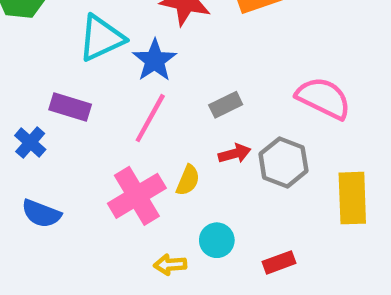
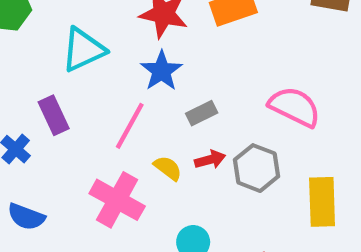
blue star: (155, 60) -> (161, 71), moved
purple rectangle: (70, 107) -> (54, 115), turned 48
yellow semicircle: (188, 180) -> (168, 168), moved, turned -76
pink cross: (137, 196) -> (117, 200), turned -30

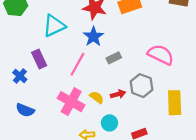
red arrow: (210, 160) -> (118, 94), moved
yellow semicircle: (168, 168) -> (97, 97), moved

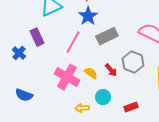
gray rectangle: (114, 58) -> (107, 36), size x1.5
red arrow: (118, 94) -> (111, 70), turned 64
blue semicircle: (25, 110) -> (24, 95), moved

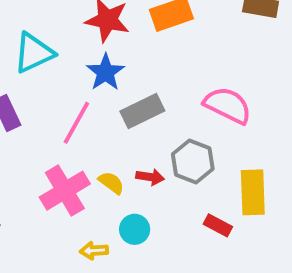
red arrow: (111, 70) -> (150, 177), turned -40
pink cross: (67, 77) -> (65, 191), turned 30
red rectangle: (131, 107) -> (218, 225), moved, turned 48

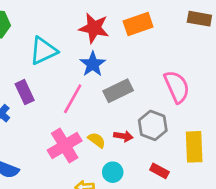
pink semicircle: (228, 105) -> (177, 87), turned 40
red rectangle: (218, 225) -> (159, 171), moved

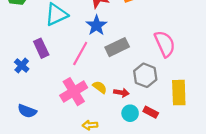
red arrow: (123, 136) -> (121, 93), moved
cyan circle: (113, 172) -> (130, 113), moved

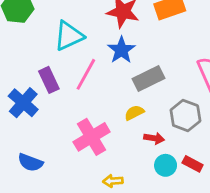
pink line: (80, 54) -> (86, 74), moved
blue cross: (22, 66) -> (23, 103), size x1.5
yellow semicircle: (100, 87) -> (134, 113), moved, turned -64

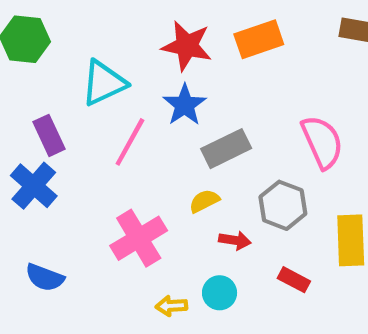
purple rectangle: (49, 80) -> (49, 135), moved
cyan circle: (166, 165) -> (220, 293), moved

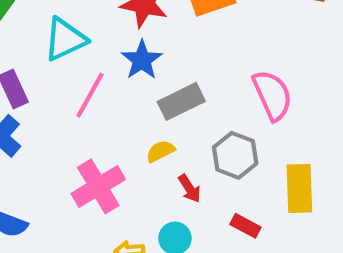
red arrow: (235, 240) -> (189, 189), turned 48

